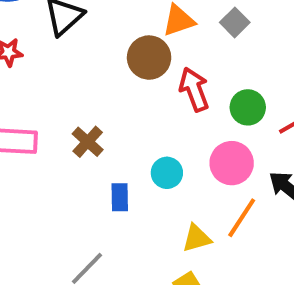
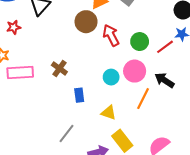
cyan circle: (167, 173) -> (111, 77), moved
yellow triangle: (197, 238) -> (109, 113), moved, turned 42

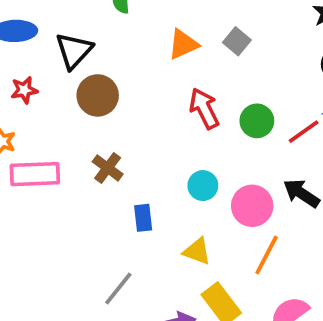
brown circle: (86, 22) -> (98, 95), moved
pink circle: (135, 71) -> (252, 206), moved
orange line: (143, 99) -> (267, 255), moved

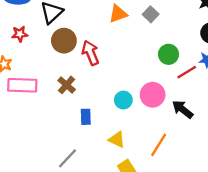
red arrow: (204, 109) -> (90, 53), moved
green circle: (257, 121) -> (168, 54), moved
pink circle: (252, 206) -> (153, 95), moved

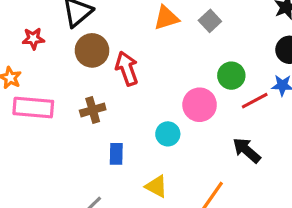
brown cross: (67, 85) -> (93, 110), turned 30
pink circle: (153, 95) -> (200, 105), moved

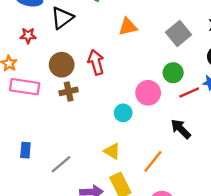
gray square: (210, 21) -> (178, 34), moved, size x1.5
brown circle: (92, 50) -> (62, 65), moved
blue rectangle: (116, 154) -> (25, 150), moved

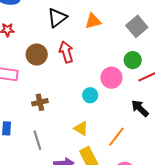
black triangle: (62, 18) -> (57, 18), moved
brown cross: (69, 91) -> (40, 102), moved
gray line: (61, 164) -> (37, 140), turned -66

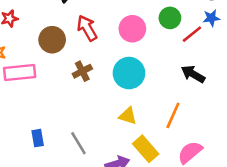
pink circle: (111, 78) -> (132, 29), moved
cyan circle: (90, 95) -> (129, 73), size x1.6
brown cross: (40, 102) -> (82, 71), moved

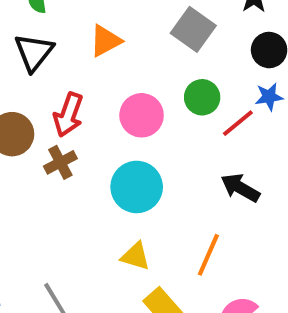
red arrow: (87, 28) -> (68, 115), turned -130
brown cross: (82, 71) -> (60, 162), moved

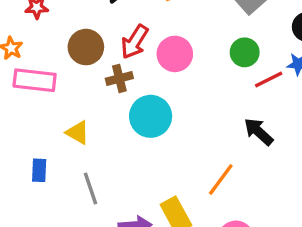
pink circle: (142, 115) -> (175, 54), moved
cyan circle: (137, 187) -> (151, 116), moved
yellow triangle: (135, 256) -> (78, 133), moved

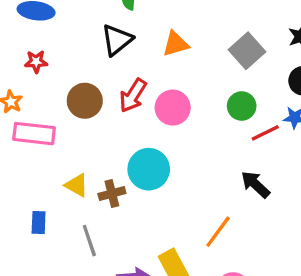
brown cross: (119, 78) -> (112, 194), moved

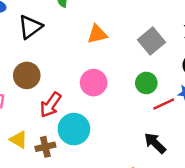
black triangle: (117, 40) -> (30, 27), moved
red arrow: (133, 96) -> (51, 105), moved

